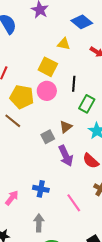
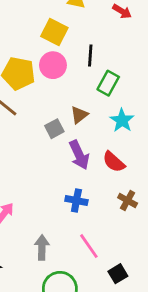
blue cross: (41, 189) -> (76, 200), moved
pink line: (74, 203) -> (89, 246), moved

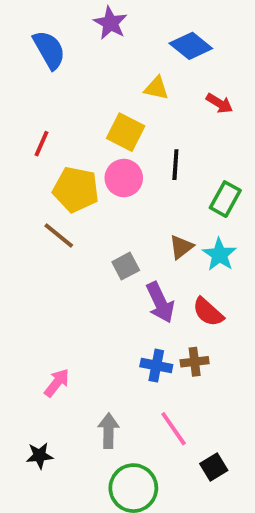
green rectangle: (108, 83) -> (225, 199), moved
brown triangle: (79, 115) -> (181, 247), moved
brown cross: (128, 200) -> (195, 362), moved, turned -36

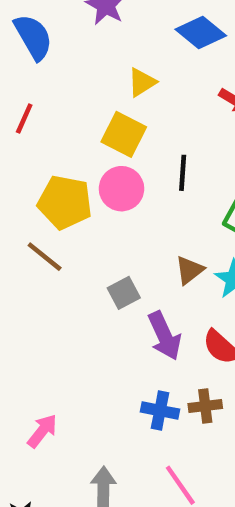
yellow triangle: (156, 88) -> (142, 82), moved, turned -44
red line: (41, 144) -> (24, 119), moved

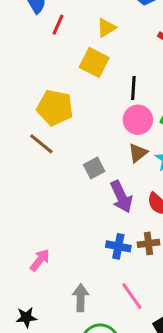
red line: (24, 119) -> (58, 25), moved
pink circle: (122, 189) -> (138, 120), moved

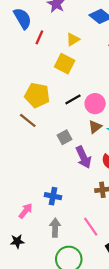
black line: (133, 88) -> (73, 99), moved, turned 56
blue cross: (118, 246) -> (53, 196), moved
pink arrow: (40, 260) -> (26, 211), moved

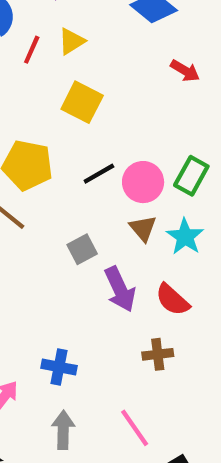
yellow triangle: (73, 39) -> (72, 41), moved
brown triangle: (95, 127) -> (143, 228), turned -32

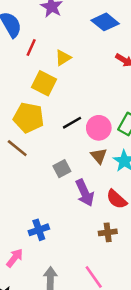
yellow triangle: (72, 41) -> (63, 58), moved
yellow square: (82, 102) -> (44, 83), moved
blue cross: (59, 367) -> (39, 230), moved, turned -30

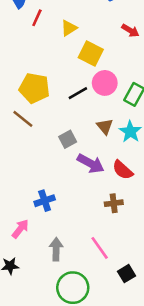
yellow square: (44, 83) -> (91, 54), moved
pink circle: (99, 128) -> (105, 83), moved
purple arrow: (85, 193) -> (91, 164), turned -36

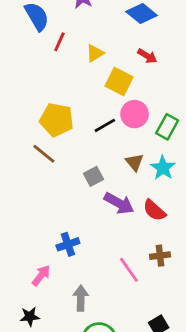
red arrow: (130, 31) -> (147, 56), moved
brown cross: (114, 203) -> (160, 256), moved
pink line: (100, 248) -> (129, 270), moved

